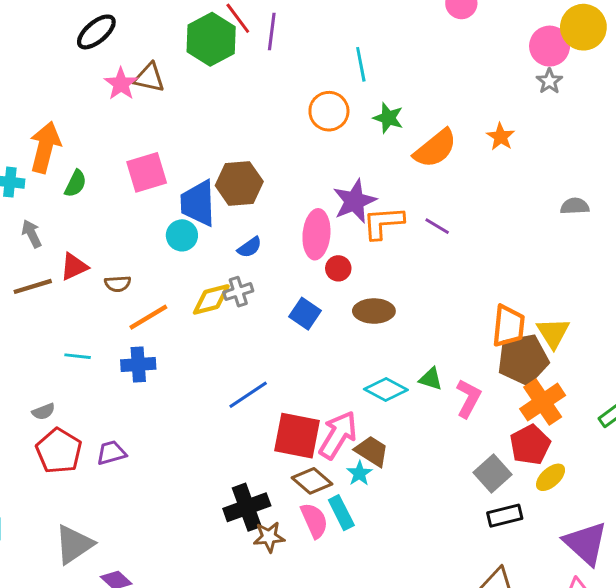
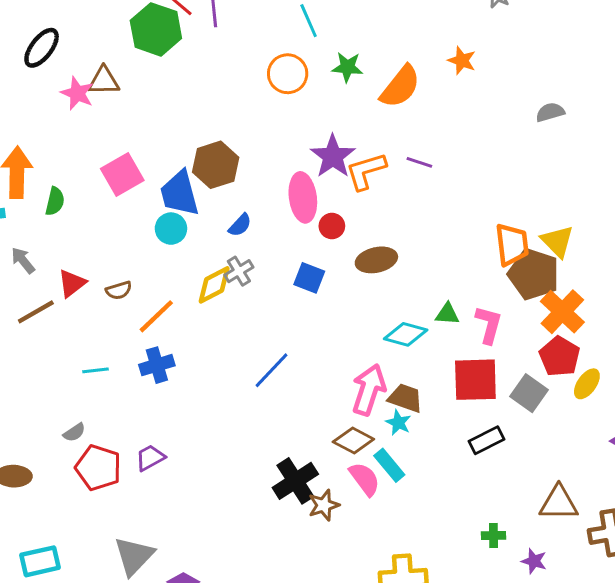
brown pentagon: (523, 359) -> (534, 274), turned -30
red square: (297, 436) -> (475, 380), moved
black rectangle: (505, 516) -> (487, 440), moved

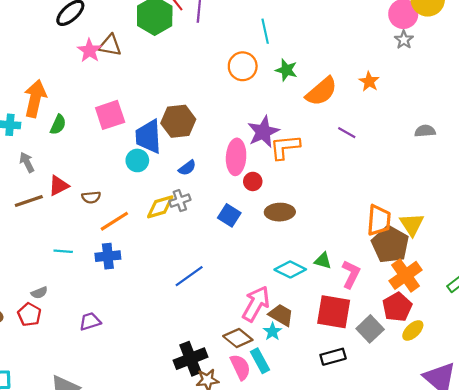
purple line: (419, 162) -> (347, 133), moved
red pentagon: (98, 468) -> (29, 315), moved, size x0.7

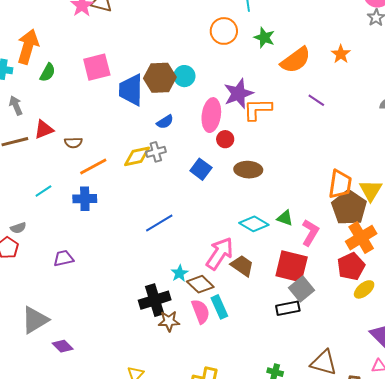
cyan circle: (137, 160) -> (184, 76), moved
cyan line: (63, 251) -> (43, 191), turned -42
gray square: (370, 329) -> (302, 289), moved
cyan star: (272, 332) -> (180, 273), moved

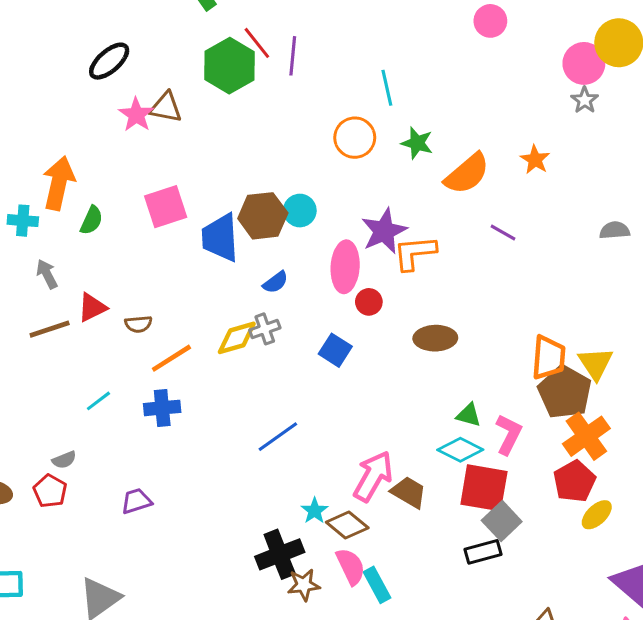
brown ellipse: (248, 170) -> (435, 338), moved
cyan diamond: (254, 224) -> (460, 450), moved
cyan rectangle: (219, 307) -> (377, 585), moved

